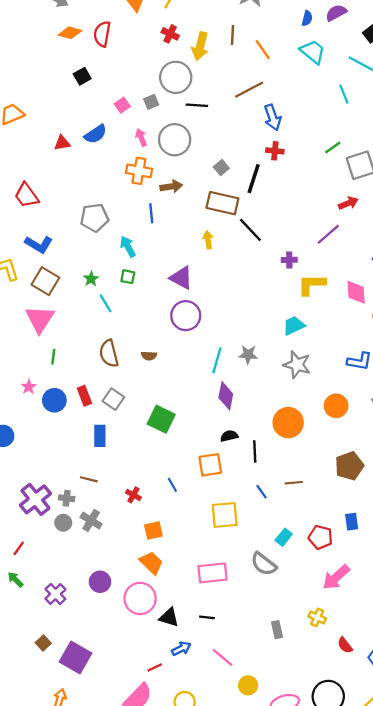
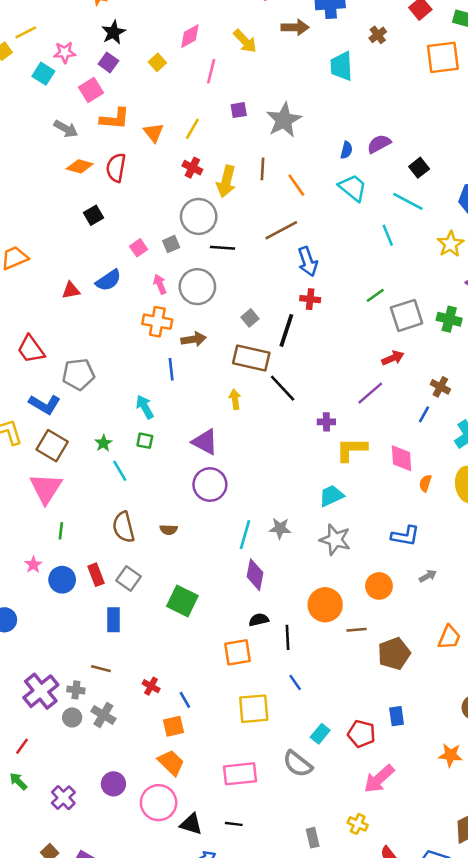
gray pentagon: (94, 218) -> (78, 374), moved
brown line: (294, 483) -> (356, 630), moved
blue line: (172, 485) -> (185, 700), moved

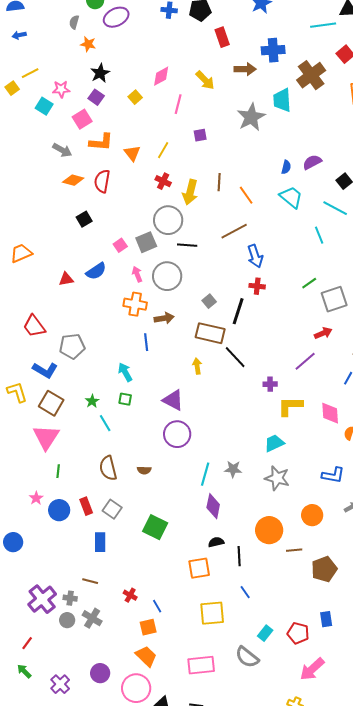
brown cross: (378, 35) -> (311, 75), size x2.0
gray star: (284, 120) -> (251, 117), moved
gray square: (171, 244) -> (146, 242), size x1.5

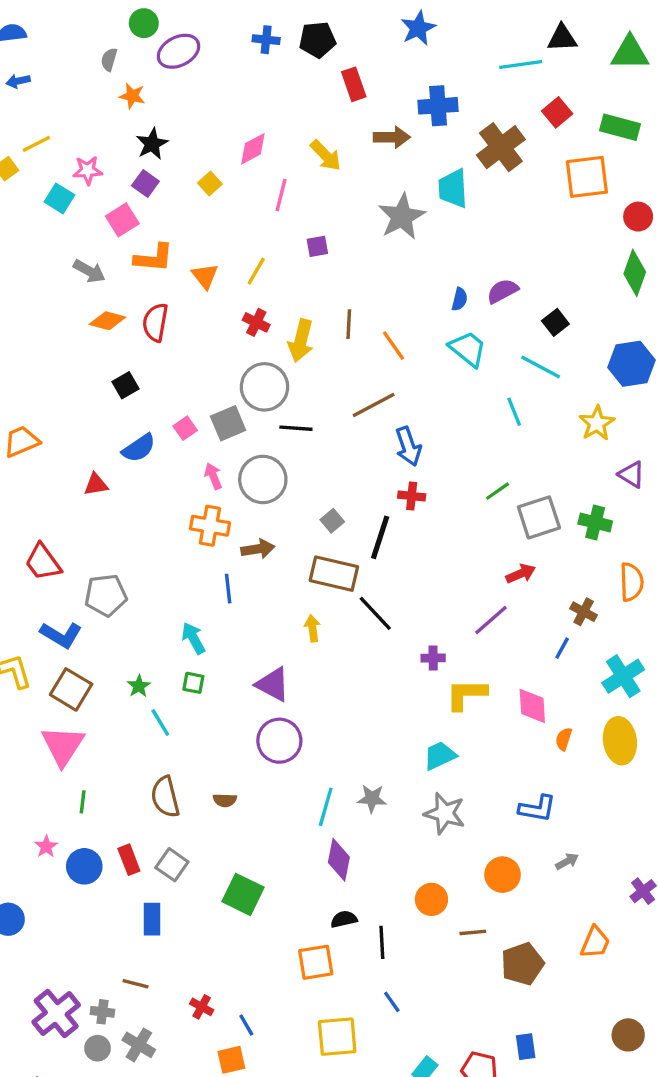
blue semicircle: (96, 271) -> (139, 448), moved
orange circle: (269, 530) -> (431, 899), size x0.7

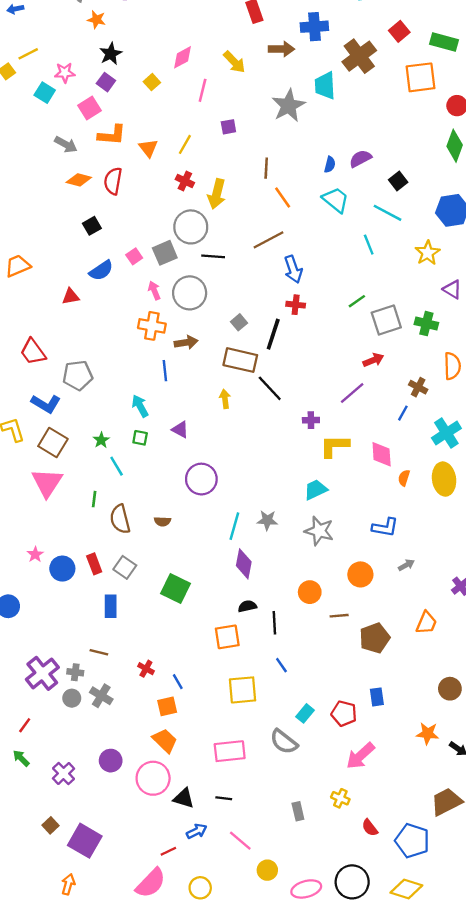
brown line: (349, 324) -> (266, 168), moved
purple triangle: (273, 684) -> (180, 430), moved, size x0.7
green line: (83, 802) -> (94, 499), moved

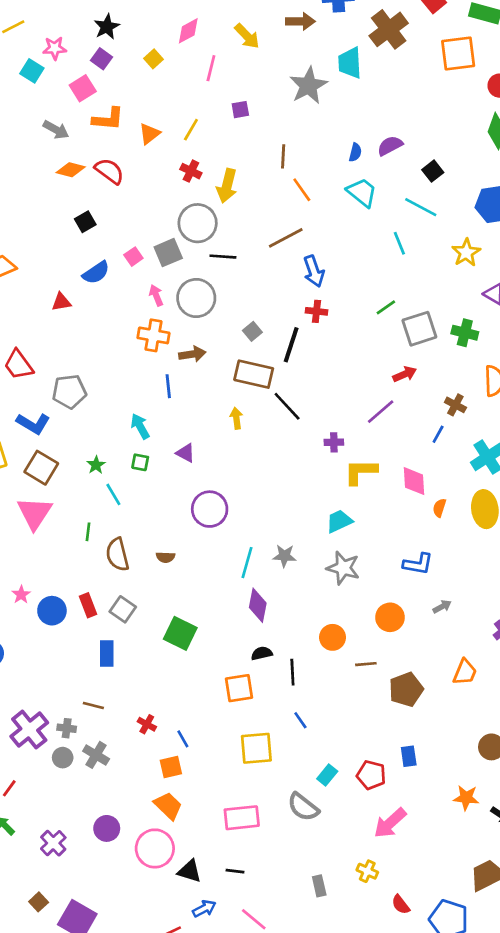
orange triangle: (148, 148) -> (149, 134), turned 30
red semicircle: (113, 181) -> (109, 171), turned 116

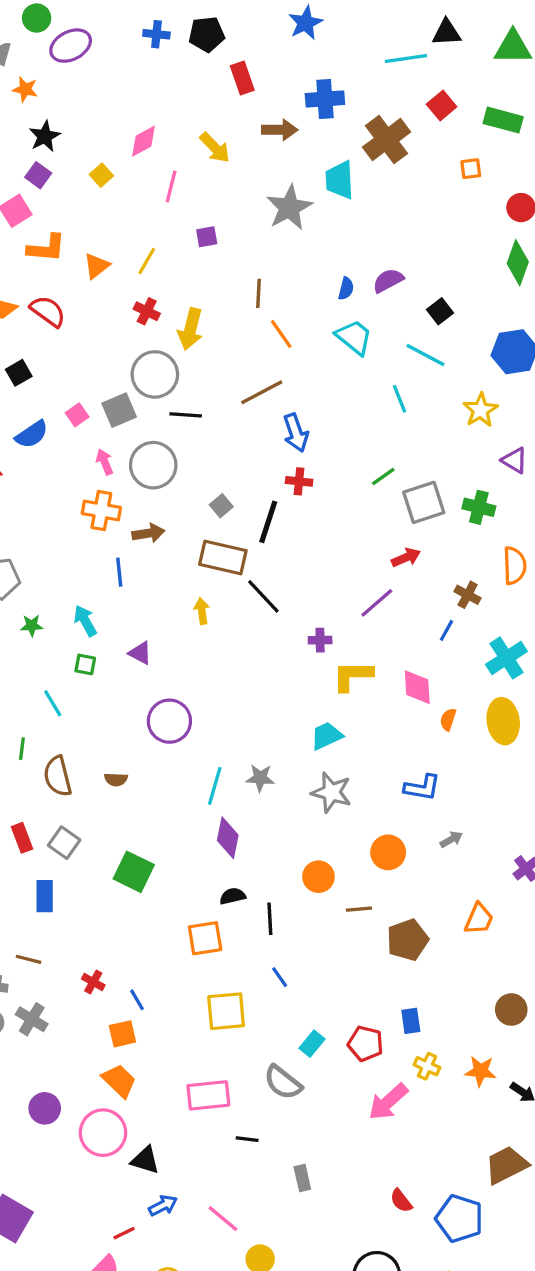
orange square: (458, 53) -> (471, 169), size x0.5
green star: (96, 465) -> (32, 626), moved, turned 30
black line: (235, 871) -> (247, 1139), moved
yellow cross: (367, 871) -> (427, 1066), moved

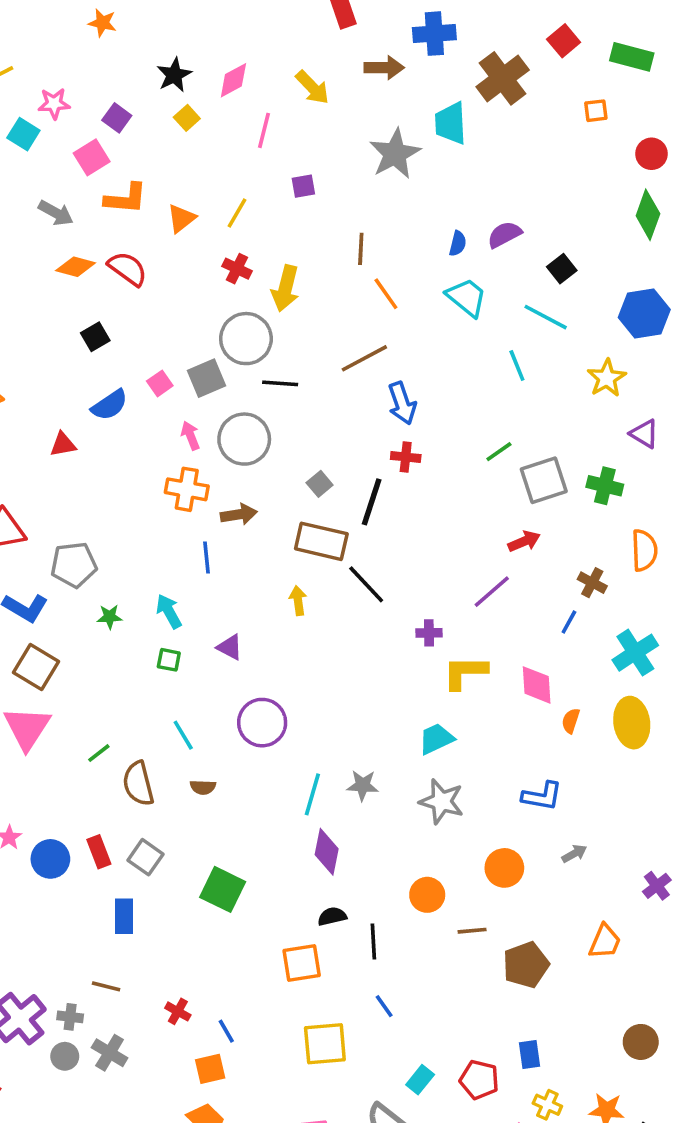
black star: (45, 136) -> (174, 75), moved
cyan line: (53, 703) -> (183, 735), moved
green line: (22, 749) -> (99, 753), turned 45

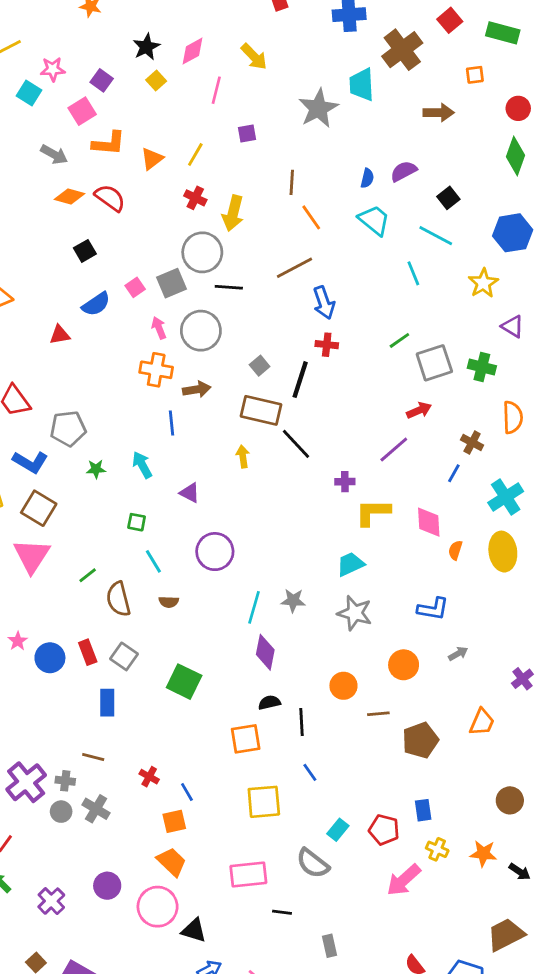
brown arrow: (384, 68) -> (439, 113), moved
green square: (169, 660) -> (137, 522), moved

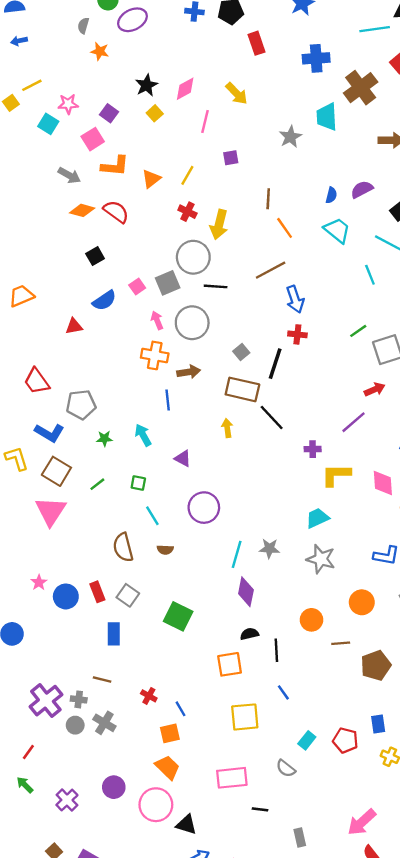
gray star: (318, 108) -> (290, 137), size x0.7
green line: (88, 575) -> (97, 484), moved
gray semicircle: (313, 863) -> (286, 768), size x0.7
pink arrow: (404, 880) -> (362, 822), moved

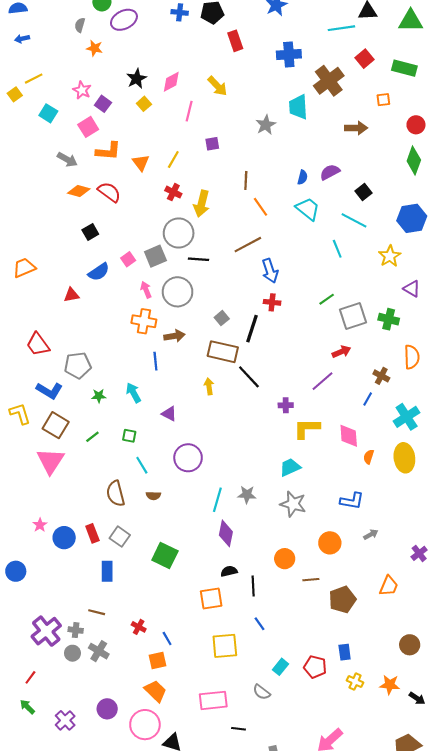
pink star: (68, 104) -> (82, 90), moved, turned 30
orange triangle: (151, 179) -> (141, 163), turned -30

